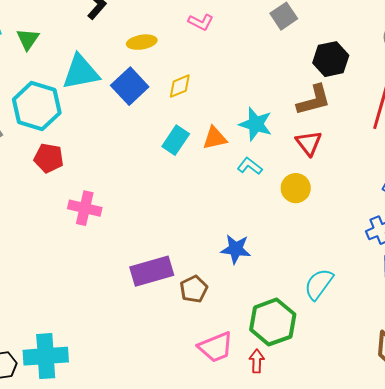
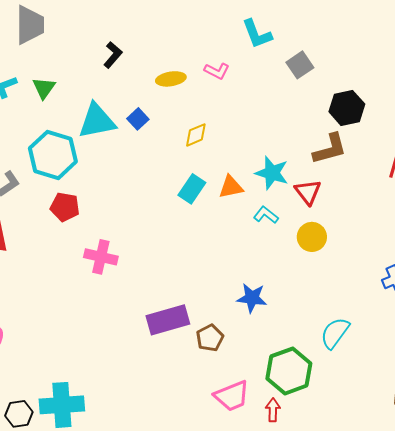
yellow ellipse: (142, 42) -> (171, 79), moved
blue square: (130, 86) -> (138, 119), moved, size x0.6
red triangle: (309, 143) -> (308, 192), moved

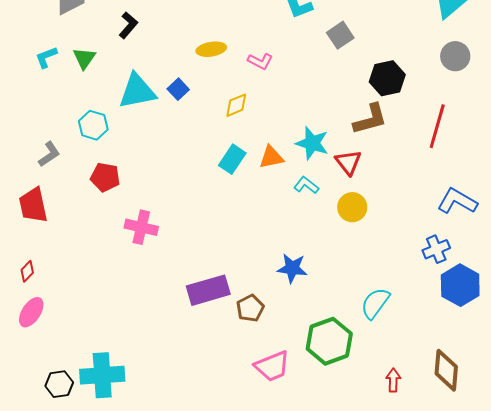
black L-shape: (113, 55) -> (128, 25), moved
pink L-shape: (217, 71) -> (260, 61), moved
cyan hexagon: (53, 155) -> (93, 125), size x0.6
red arrow: (273, 410) -> (393, 380), moved

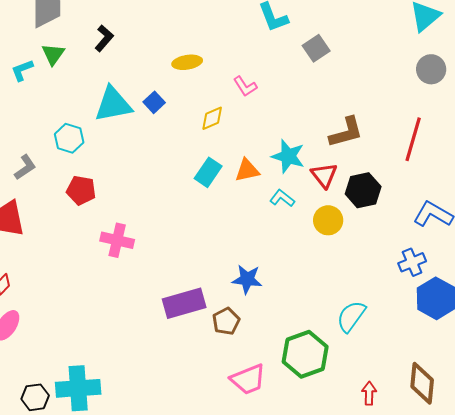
green triangle: (84, 58) -> (53, 54), moved
pink L-shape: (260, 61) -> (245, 86), moved, turned 30
black hexagon: (387, 78) -> (363, 190), moved
blue star: (292, 268) -> (247, 279), moved

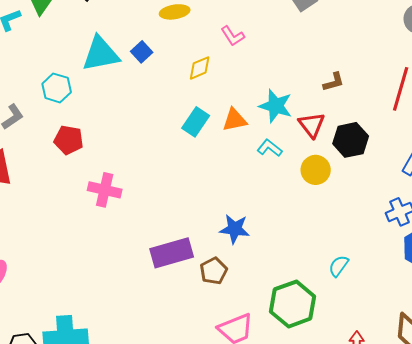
brown L-shape: (346, 132) -> (334, 82), size x0.6
cyan semicircle: (351, 316) -> (339, 266), size x0.7

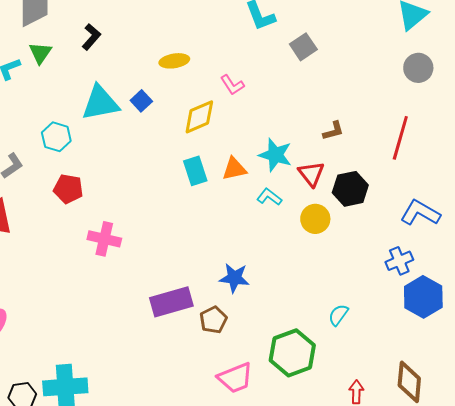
yellow diamond: (200, 68) -> (199, 117), size x1.4
cyan rectangle: (196, 122) -> (195, 171), turned -52

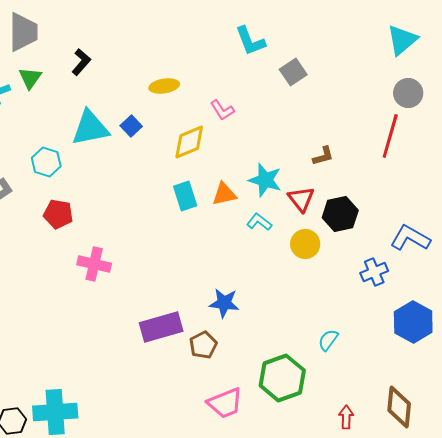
red line: (400, 138) -> (390, 136), moved
blue cross: (399, 261) -> (374, 272), moved

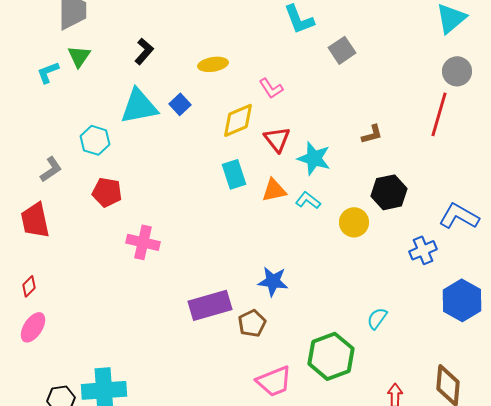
black L-shape: (81, 62) -> (144, 51), moved
orange triangle: (224, 194) -> (274, 190), moved
red triangle: (301, 199) -> (277, 139), moved

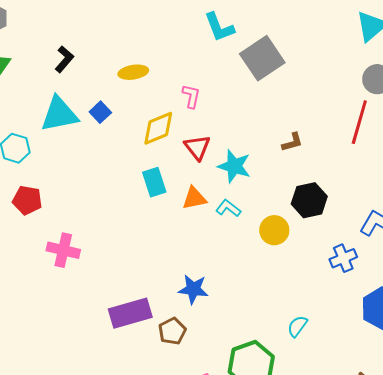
gray square: (342, 50) -> (262, 58), size x1.6
pink L-shape: (271, 88) -> (191, 96), turned -135

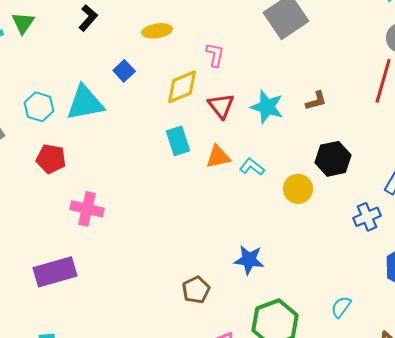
cyan triangle: (59, 114) -> (85, 103), moved
cyan star: (234, 166) -> (267, 107), moved
blue star: (193, 289) -> (249, 260), moved
purple rectangle: (130, 313) -> (55, 272), moved
cyan semicircle: (297, 326) -> (341, 307), moved

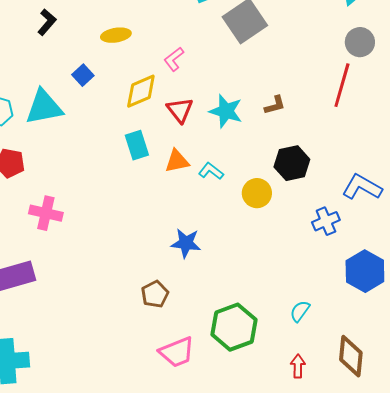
pink L-shape: (215, 55) -> (174, 59), turned -140
blue star: (249, 260) -> (186, 243), moved

